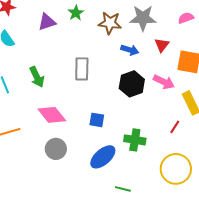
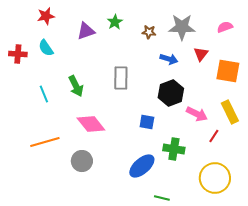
brown star: (110, 23) -> (149, 32), size x0.6
pink arrow: (164, 82) -> (197, 114), moved
blue square: (97, 120) -> (147, 122), moved
gray circle: (56, 149) -> (82, 161), moved

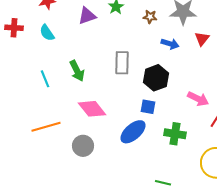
red cross: (18, 54) -> (14, 28), moved
black hexagon: (171, 93) -> (156, 78), moved
blue ellipse: (142, 166) -> (133, 132), moved

